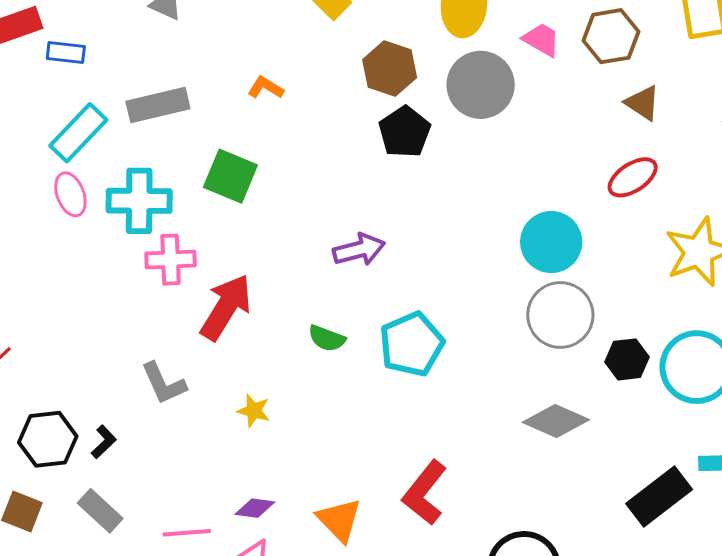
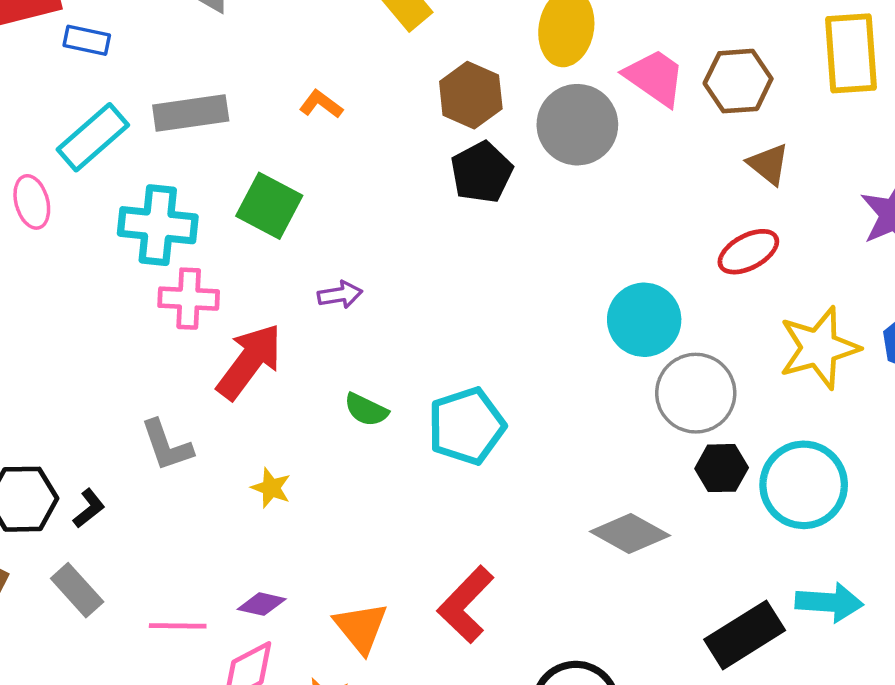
pink trapezoid: (541, 40) -> (655, 77), size x1.4
pink ellipse: (70, 194) -> (32, 202), moved
purple arrow: (359, 250) -> (340, 295), moved, size x0.7
gray circle: (560, 315) -> (696, 393), moved

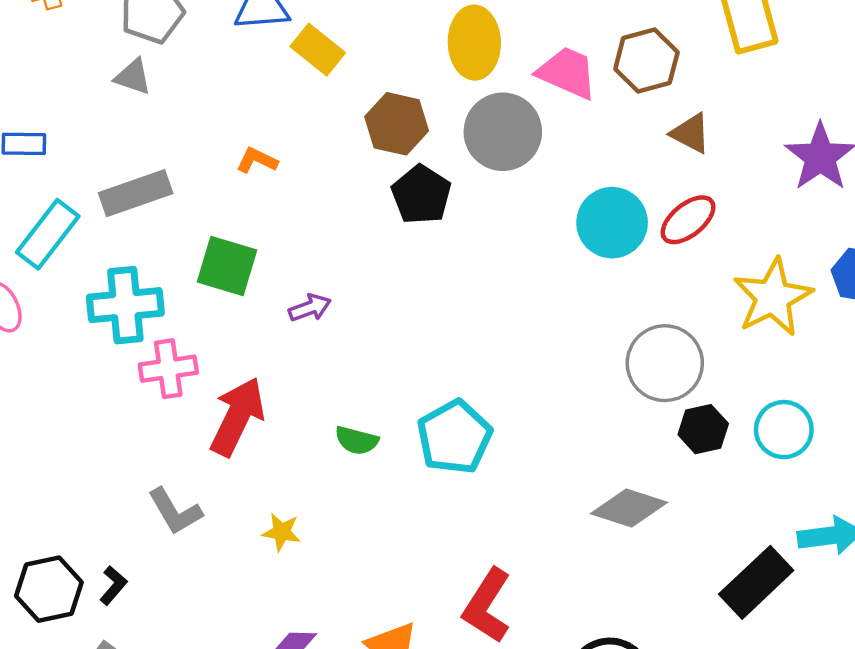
purple arrow: (340, 295) -> (310, 308), moved
cyan circle: (644, 320) -> (612, 223), moved
cyan circle: (804, 485) -> (784, 430), size x0.7

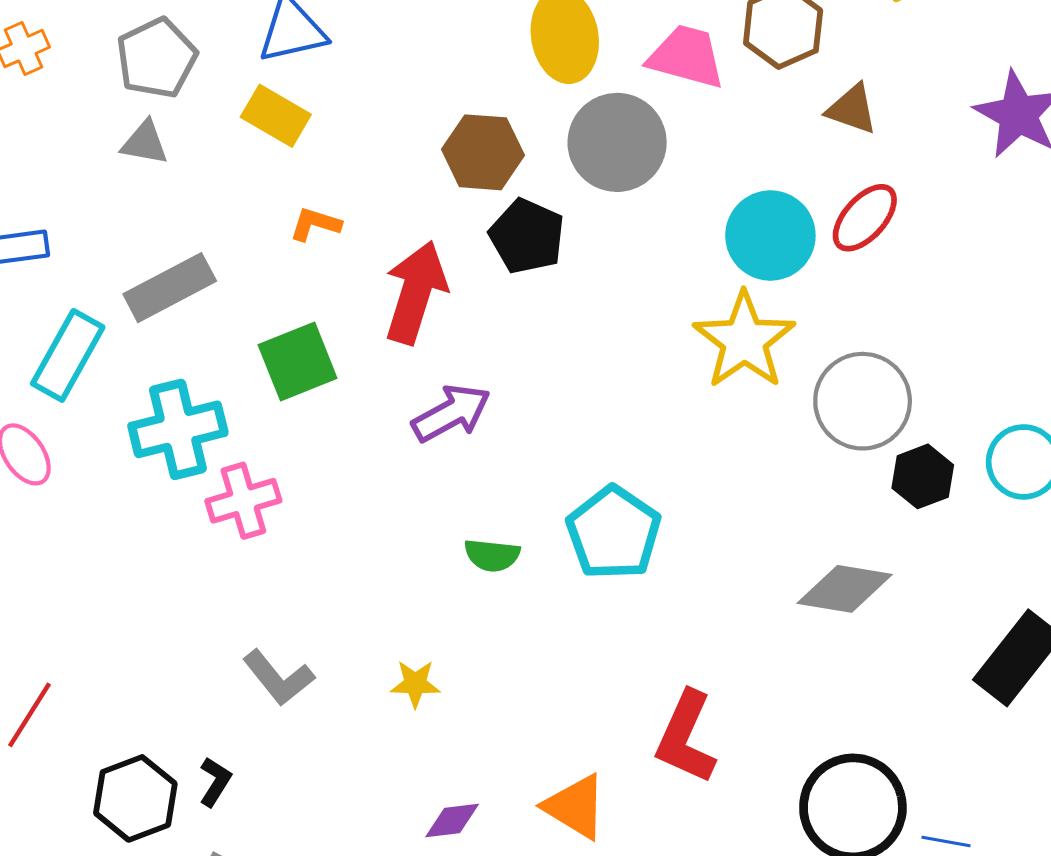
yellow rectangle: (318, 50) -> (276, 116), moved
green square: (227, 266) -> (298, 361), turned -30
yellow star: (773, 297) -> (744, 340), moved
purple arrow: (310, 308) -> (451, 413), moved, size x1.5
red arrow: (237, 417) -> (416, 292), moved

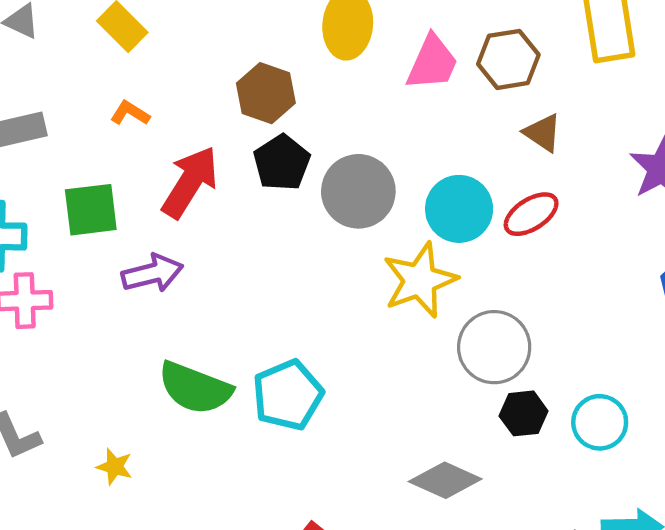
pink trapezoid: (686, 57) -> (432, 63), turned 84
gray circle: (617, 142) -> (358, 191), moved
purple arrow: (451, 413) -> (152, 273), moved
green semicircle: (492, 555) -> (195, 388), size x1.8

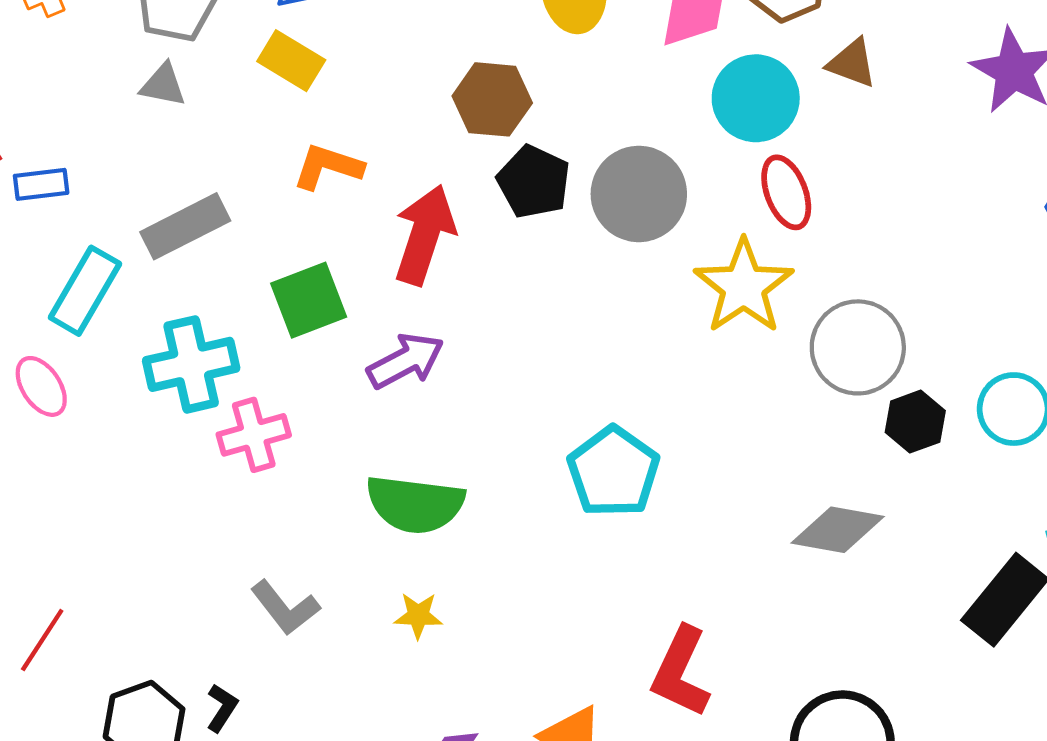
orange L-shape: (130, 113) -> (328, 167), size x1.4
cyan circle: (459, 209) -> (756, 98), moved
red ellipse: (531, 214) -> (786, 192), moved, turned -64
green semicircle: (195, 388) -> (415, 504), moved

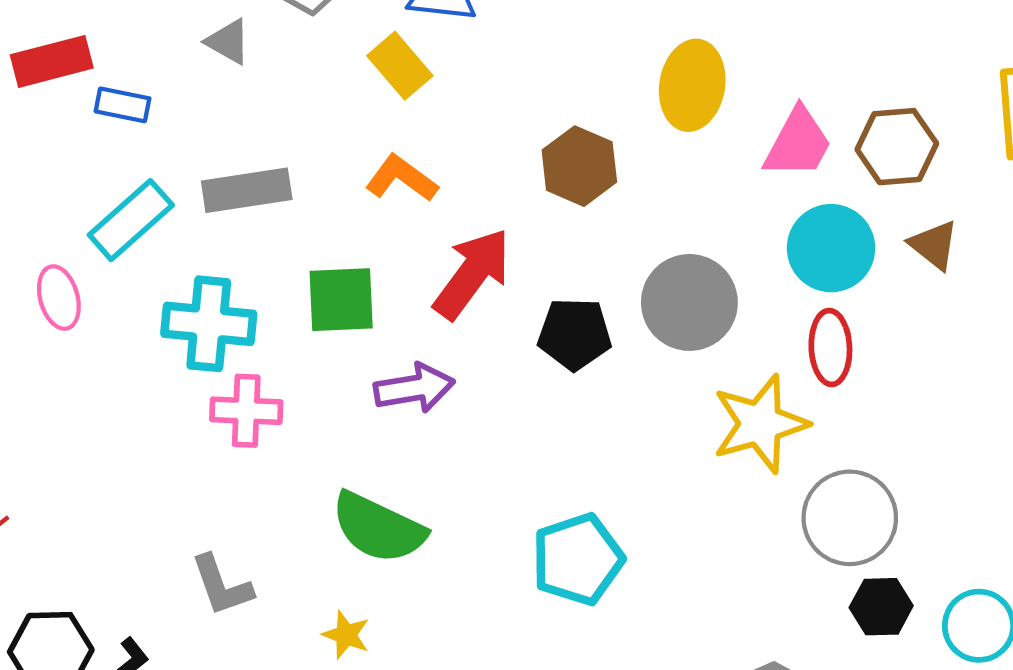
gray triangle: (163, 85) -> (228, 42), moved
black pentagon: (534, 182) -> (575, 334), moved, turned 30

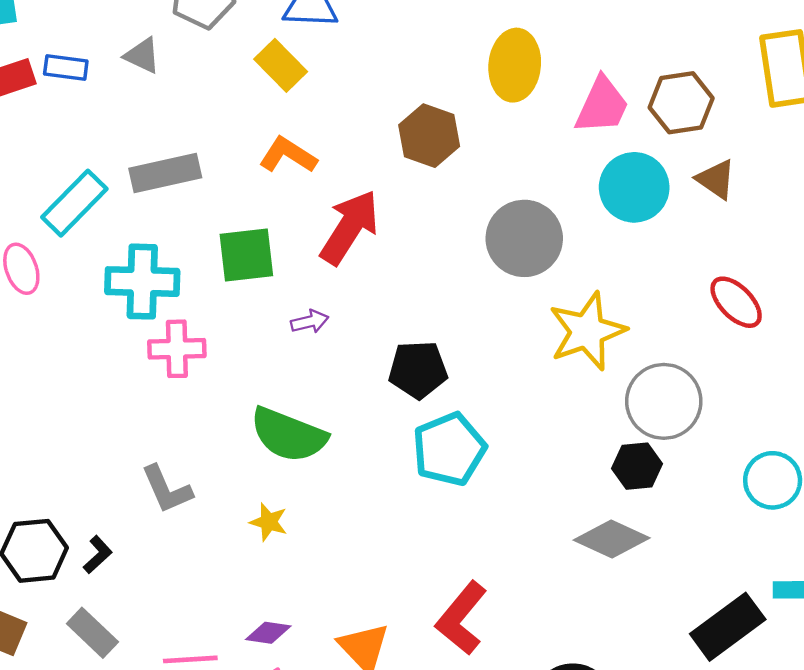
blue rectangle: (122, 105) -> (66, 68), moved
black pentagon: (575, 334) -> (418, 370), moved
red ellipse: (830, 347) -> (736, 302), moved, turned -38
purple arrow: (414, 388) -> (310, 322), size x0.6
black hexagon: (881, 607) -> (637, 466), moved

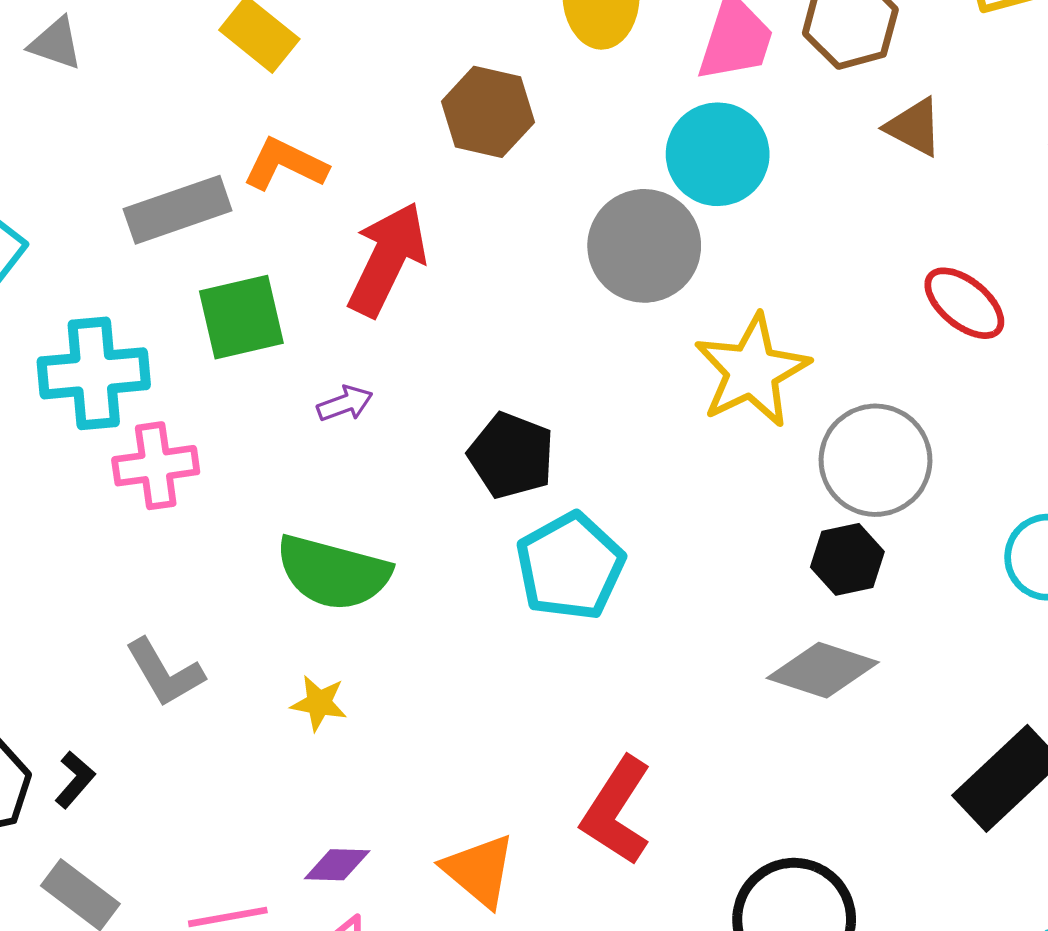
gray rectangle: (165, 173) -> (178, 210), moved
cyan circle: (634, 187) -> (718, 154), moved
black pentagon: (418, 370) -> (511, 456), turned 30

